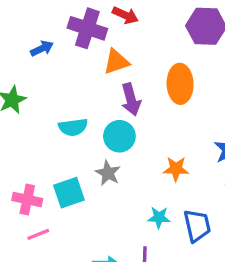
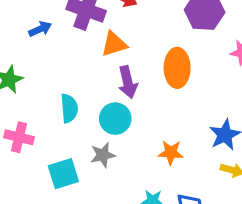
cyan semicircle: (73, 127) -> (69, 108), turned -88
gray star: (108, 173) -> (103, 155), turned 30
pink cross: (27, 199) -> (19, 137), moved

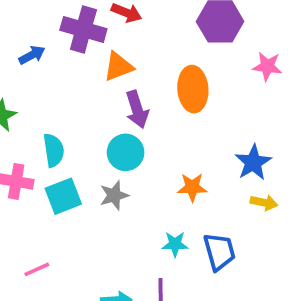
cyan semicircle: (69, 108) -> (54, 150), moved
cyan square: (63, 174) -> (63, 196), moved

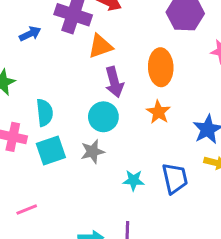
orange star: (192, 187) -> (158, 112), moved, turned 30
cyan star: (175, 244) -> (133, 180), moved
blue trapezoid: (219, 252) -> (175, 178), moved

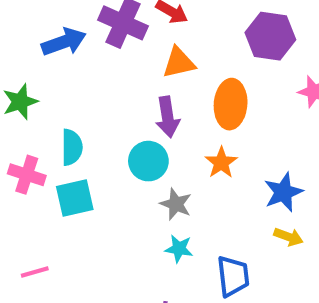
blue arrow: (30, 34) -> (64, 42), size x1.5
orange triangle: (100, 46) -> (179, 63), moved
gray star: (93, 152) -> (176, 204), moved, turned 30
blue trapezoid: (175, 178) -> (233, 276), moved

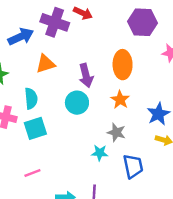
orange triangle: (179, 63) -> (45, 64), moved
gray star: (176, 204) -> (116, 132), moved
pink line: (35, 272) -> (32, 173), moved

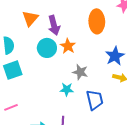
orange triangle: (45, 64) -> (30, 18), moved, turned -30
orange ellipse: (123, 65) -> (97, 21), moved
orange star: (120, 100) -> (68, 46), moved

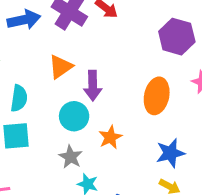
orange star: (68, 46) -> (110, 137), moved
gray star: (80, 72) -> (71, 157), moved

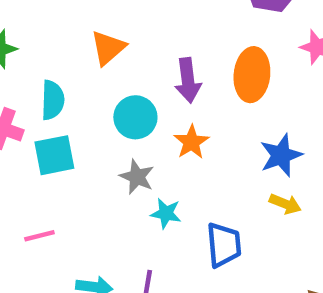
purple arrow: (93, 86) -> (188, 80), moved

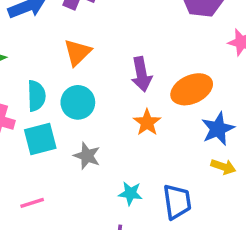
orange ellipse: (252, 75) -> (192, 89), moved, turned 63
cyan circle: (135, 117) -> (78, 102), moved
gray star: (137, 177) -> (87, 156), moved
cyan star: (166, 213) -> (130, 193), moved

